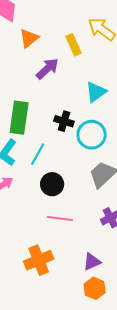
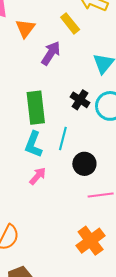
black cross: (64, 121) -> (80, 100), turned 30

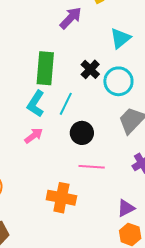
orange cross: (91, 241) -> (61, 198), moved, turned 36

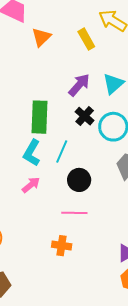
purple arrow: (71, 18) -> (79, 85), moved
pink line: (92, 167) -> (74, 213), moved
orange cross: (61, 198) -> (62, 246), size x0.7

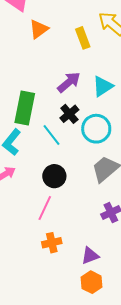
cyan line: (62, 152) -> (51, 135), moved, turned -70
pink line: (74, 213) -> (45, 208), turned -75
orange cross: (62, 246) -> (52, 243), moved, turned -30

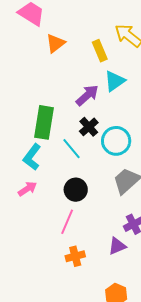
cyan triangle: (103, 86) -> (115, 81), moved
purple triangle: (90, 256) -> (117, 246), moved

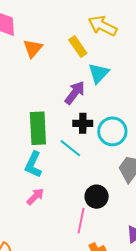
black cross: (89, 127) -> (83, 123), turned -36
black circle: (76, 190) -> (97, 197), moved

